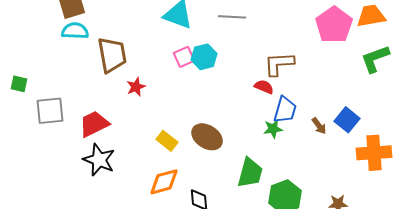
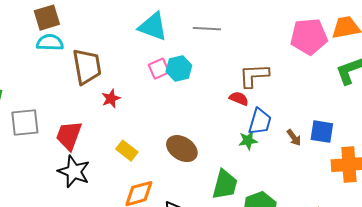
pink pentagon: (334, 25) -> (309, 37), turned 30
blue square: (347, 120) -> (322, 132), turned -30
red trapezoid: (94, 124) -> (69, 136), turned -44
yellow rectangle: (167, 141) -> (127, 151), moved

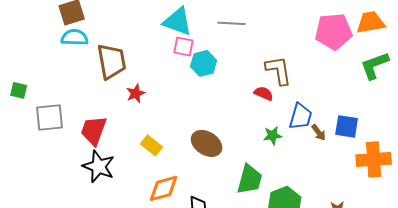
pink square: (159, 69) -> (184, 46), moved, turned 35
brown L-shape: (254, 76) -> (279, 70), turned 84
blue trapezoid: (260, 122) -> (301, 116), moved

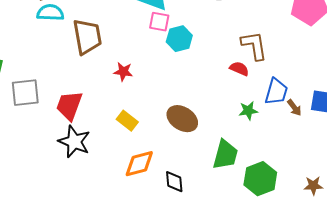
red star: (136, 93) -> (123, 72), moved, turned 30

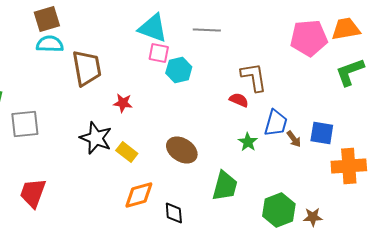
red trapezoid: (69, 106) -> (33, 193), moved
green star: (248, 111) -> (248, 142), turned -30
black star: (74, 142) -> (96, 138), moved
green hexagon: (260, 179) -> (279, 210), moved

